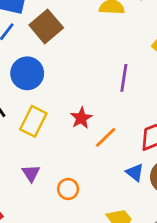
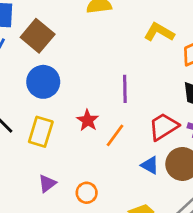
blue circle: (27, 73) -> (43, 82), moved
purple line: (124, 78) -> (125, 89), moved
purple triangle: (31, 173) -> (47, 183), turned 36

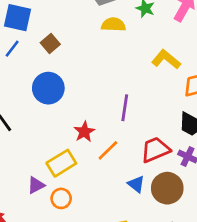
brown square: (38, 36) -> (50, 44), size x0.6
yellow rectangle: (41, 132) -> (61, 163), moved, turned 32
orange circle: (87, 193) -> (61, 198), moved

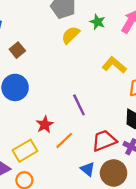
yellow semicircle: (113, 25) -> (71, 35), turned -48
purple line: (125, 108) -> (79, 105), turned -35

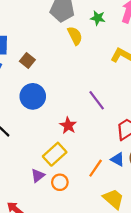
yellow semicircle: (71, 35) -> (75, 36), turned 120
orange line: (64, 140) -> (96, 168), moved

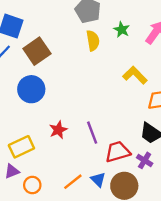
brown square: (27, 61) -> (37, 51), size x1.6
purple line: (97, 100) -> (92, 133), moved
yellow rectangle: (55, 154) -> (21, 147), moved

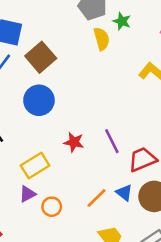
green star: (122, 30) -> (122, 21), moved
red star: (58, 130) -> (74, 142), turned -30

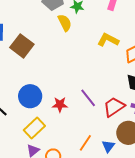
blue circle: (39, 100) -> (30, 96), moved
blue triangle: (124, 193) -> (108, 146), moved, turned 40

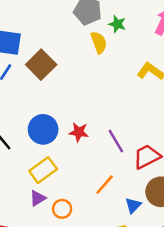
red star: (60, 105) -> (79, 132), moved
orange line: (85, 143) -> (105, 185), moved

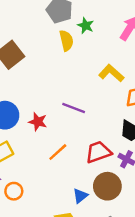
purple line: (116, 141) -> (74, 108), moved, turned -45
orange line: (105, 185) -> (58, 152), moved

